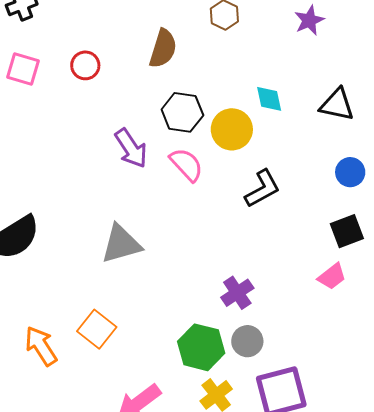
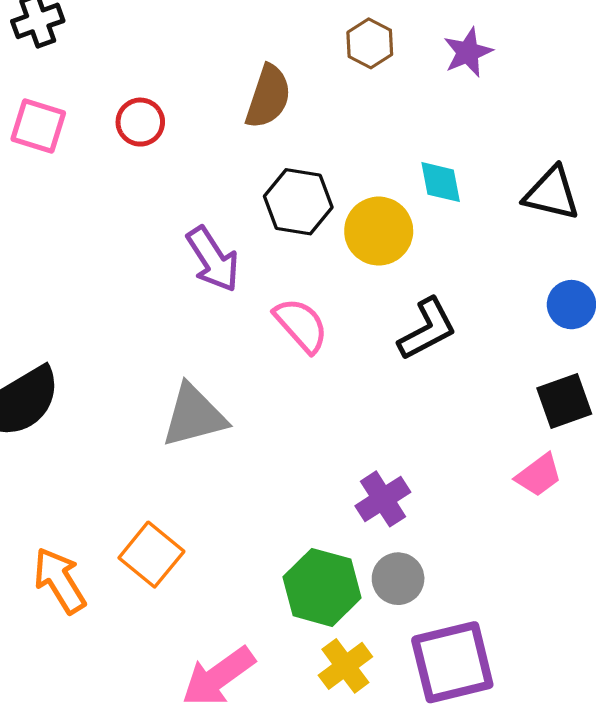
purple star: (309, 20) -> (468, 52), moved
pink semicircle: (186, 165) -> (301, 325), moved

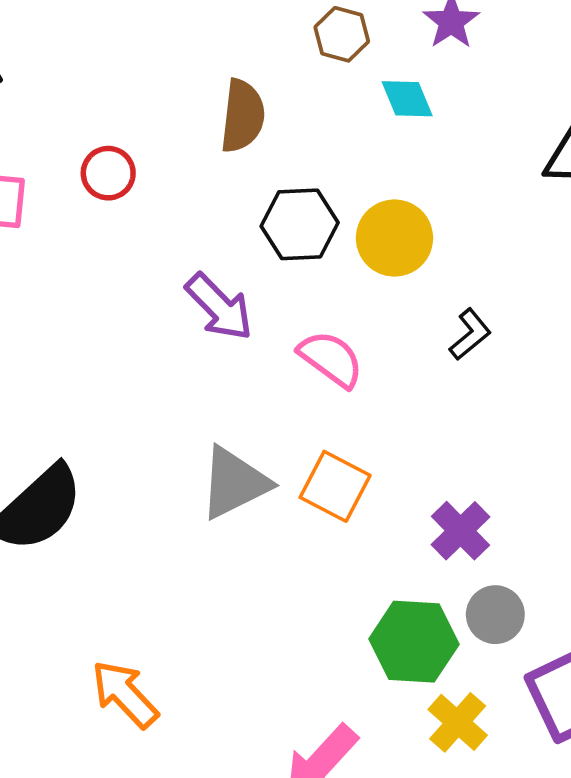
cyan diamond: (441, 182) -> (407, 99), moved
black L-shape: (427, 329) -> (470, 334), size x0.7
orange square: (151, 555) -> (335, 486), moved

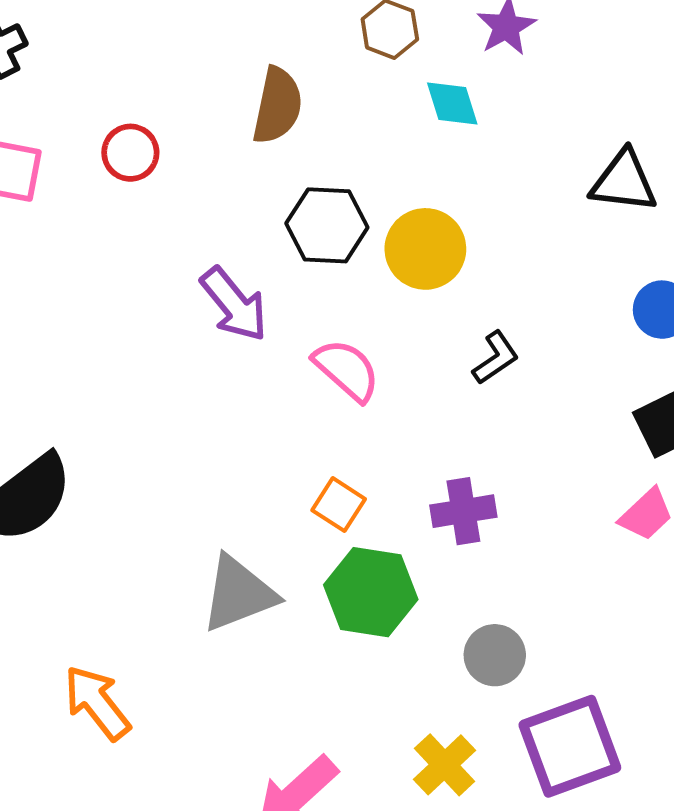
gray triangle: (234, 483) -> (239, 594), moved
orange square: (335, 486) -> (339, 505), size x0.7
purple cross: (461, 531) -> (463, 511), moved, turned 30
green hexagon: (414, 642) -> (371, 592), moved

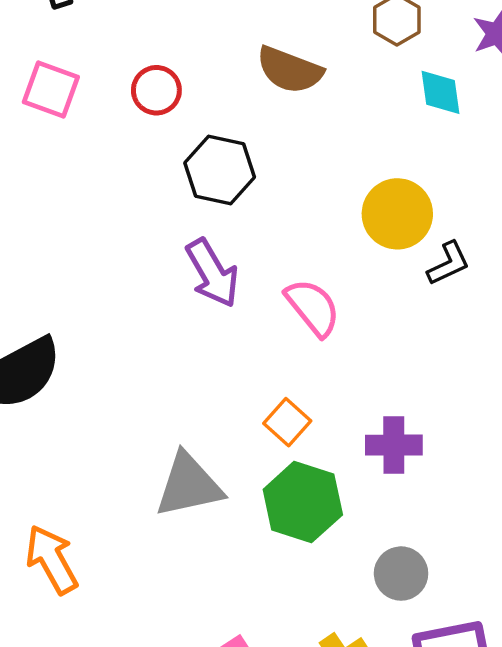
brown semicircle: (277, 106) -> (290, 70), turned 90
black hexagon: (327, 225) -> (220, 170), moved
purple arrow: (234, 304) -> (212, 273), moved
black L-shape: (496, 358) -> (448, 263), moved

